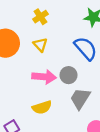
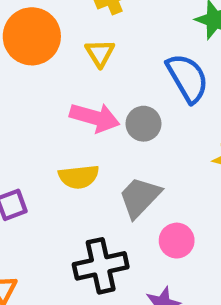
gray trapezoid: (80, 98) -> (140, 197), moved

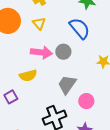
yellow semicircle: (79, 177) -> (28, 76), moved

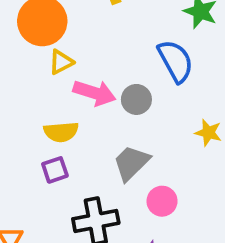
yellow triangle: (39, 24) -> (61, 62), moved, turned 32
purple square: (11, 97) -> (55, 170), moved

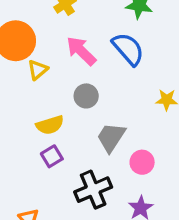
pink arrow: (94, 93) -> (81, 51), moved, turned -140
gray circle: (136, 99) -> (86, 96), moved

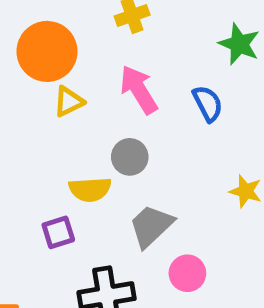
blue semicircle: (128, 49) -> (208, 104), size x0.7
yellow semicircle: (50, 125) -> (90, 189), moved

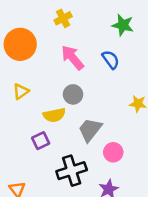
yellow triangle: (69, 102) -> (21, 91), moved

